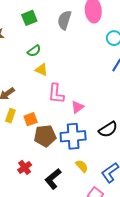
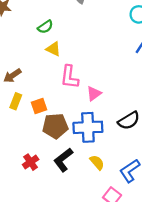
black L-shape: (53, 179) -> (63, 160), moved

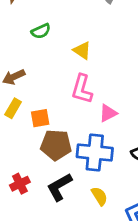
green semicircle: (45, 27) -> (41, 31), moved
yellow triangle: (53, 49) -> (82, 50), moved

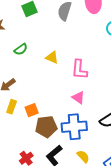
pink L-shape: (82, 89) -> (79, 70), moved
pink triangle: (108, 113) -> (78, 98), turned -48

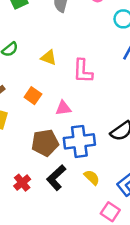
pink triangle: (78, 98) -> (63, 108), moved, turned -40
orange square: (32, 110) -> (33, 96), moved, turned -32

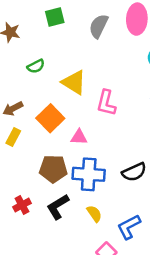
yellow triangle: (49, 58) -> (74, 82), size x1.5
orange square: (33, 96) -> (50, 118), size x1.5

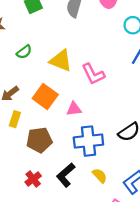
pink L-shape: (106, 103) -> (93, 74), turned -30
brown pentagon: (53, 169) -> (39, 140), moved

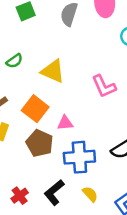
pink L-shape: (93, 74) -> (104, 86), moved
brown pentagon: (39, 140) -> (40, 143), moved, turned 30

